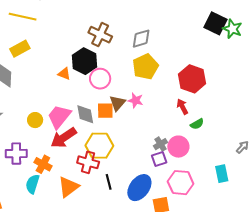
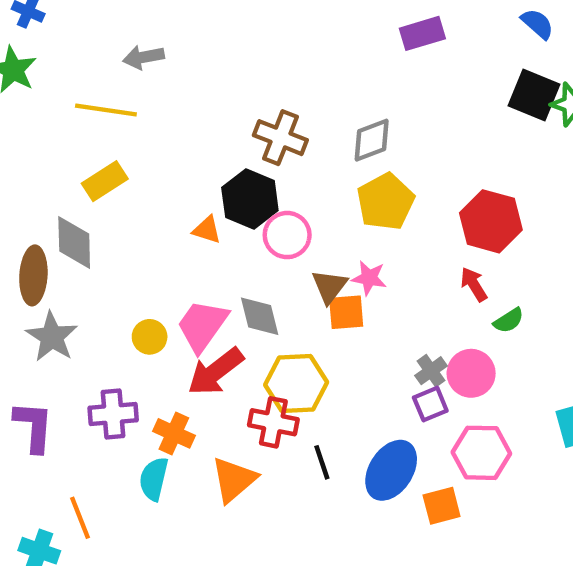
orange square: (105, 111) -> (346, 312), moved

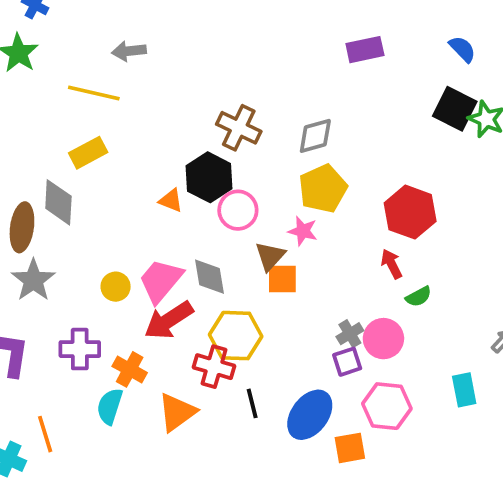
pink star: (369, 278) -> (303, 231), moved

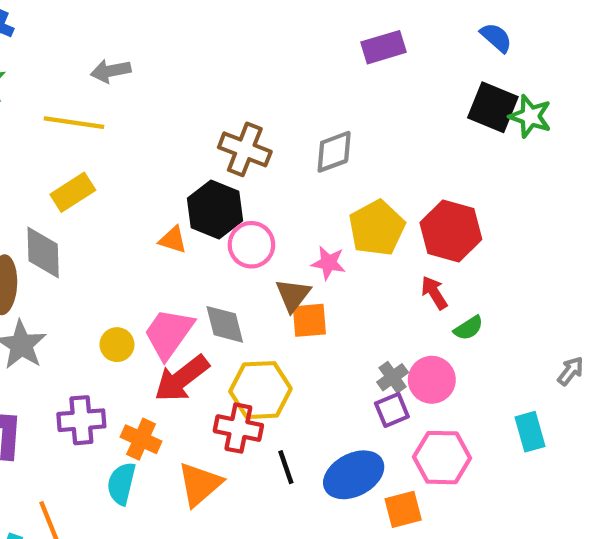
yellow pentagon: (323, 189) -> (377, 228), moved
blue ellipse: (310, 415) -> (354, 475), turned 30

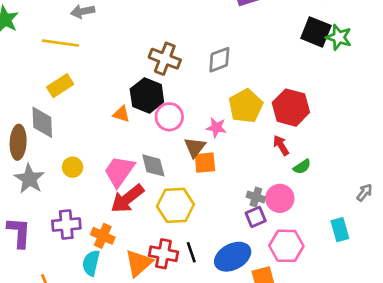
yellow circle: (117, 345) -> (73, 167), moved
gray cross: (393, 377) -> (256, 197), turned -36
red cross: (238, 428) -> (163, 254), moved

